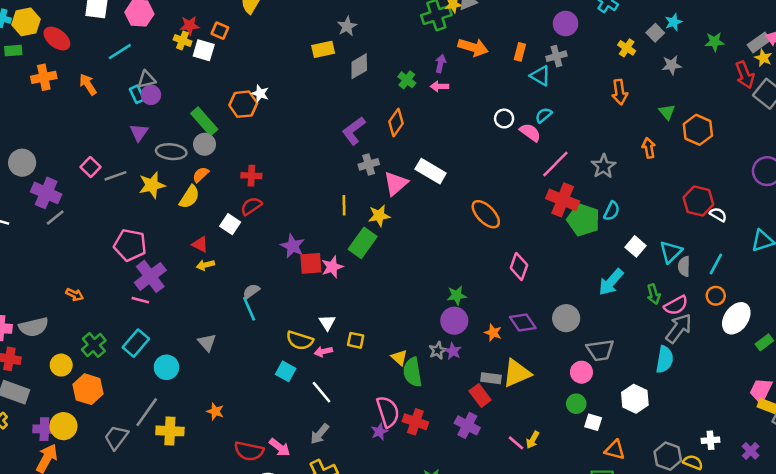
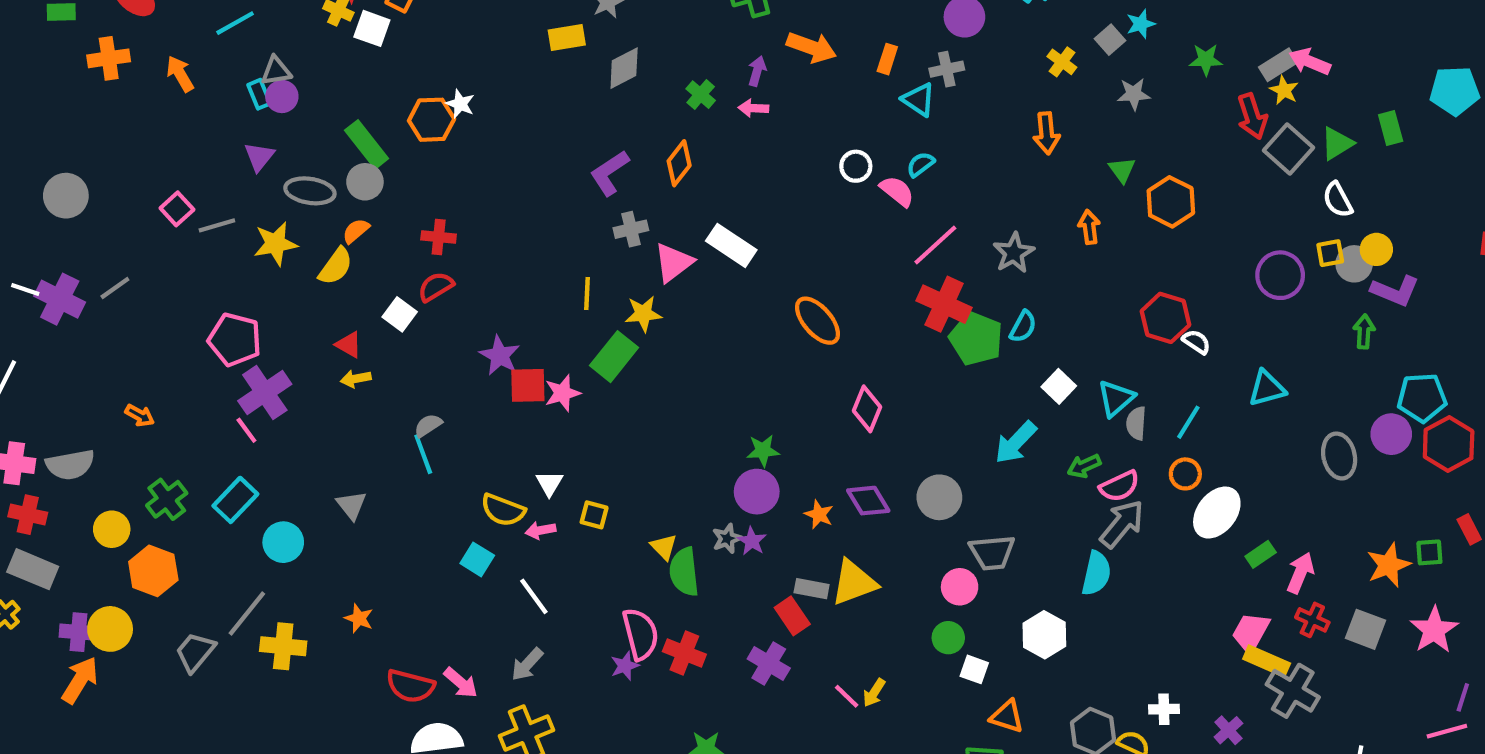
purple cross: (46, 193) -> (60, 299), moved
green arrow: (654, 294) -> (1084, 466), turned 78
pink line: (140, 300) -> (246, 430), turned 36

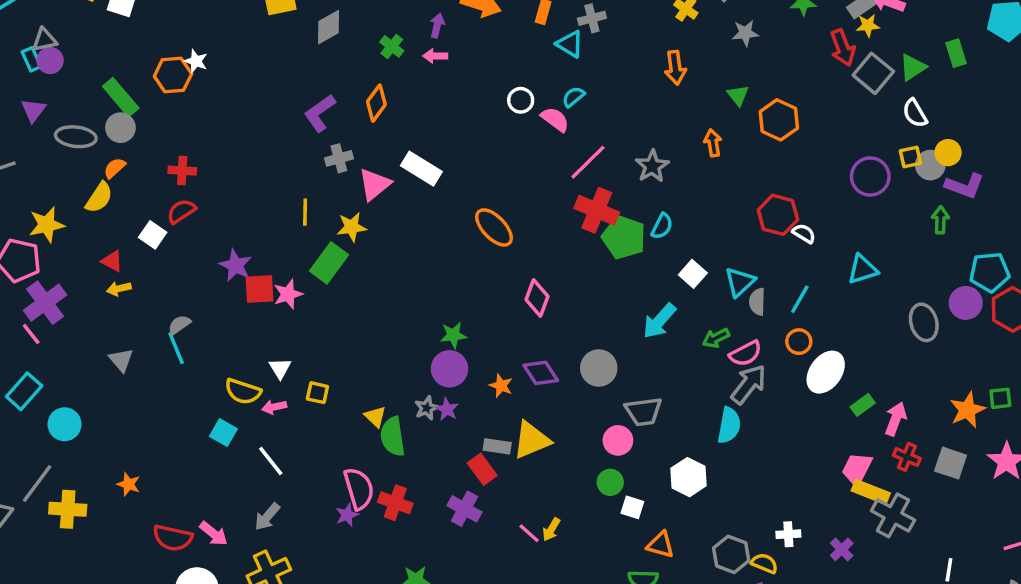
yellow star: (1284, 90) -> (868, 25), turned -30
yellow star: (276, 244) -> (47, 225), moved
gray triangle: (351, 505) -> (121, 360), moved

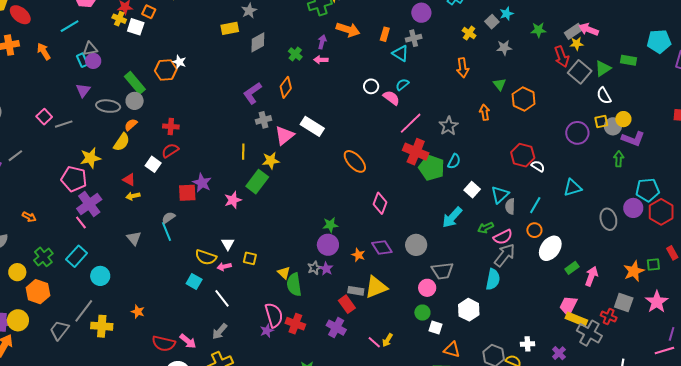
green rectangle: (956, 53) -> (629, 60), turned -63
red square: (260, 289) -> (187, 193), moved
red cross: (907, 457) -> (609, 316), moved

